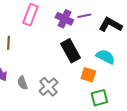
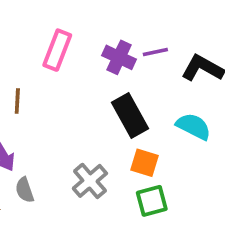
orange square: (88, 75) -> (144, 163), moved
gray semicircle: (22, 83) -> (25, 190), moved
green square: (99, 98) -> (152, 201), moved

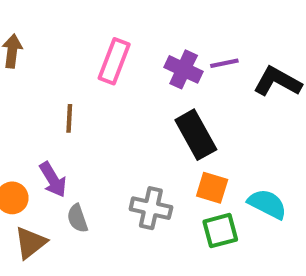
cyan semicircle: (194, 126) -> (267, 204), moved
gray cross: (90, 181) -> (151, 208), turned -36

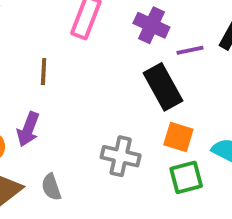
purple line: (224, 63) -> (190, 50), moved
purple arrow: (53, 180) -> (28, 129), turned 52
gray semicircle: (77, 218) -> (51, 187), moved

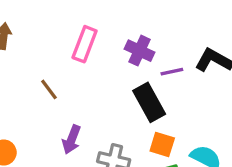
brown line: (44, 71) -> (49, 89), turned -40
purple arrow: (28, 129) -> (72, 140), moved

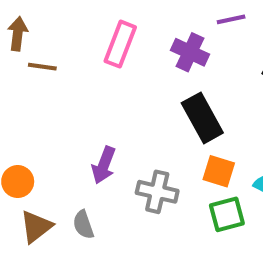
purple line: (172, 72) -> (231, 19), moved
brown line: (49, 89) -> (42, 67), moved, turned -45

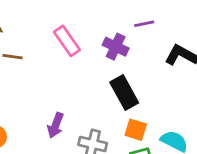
pink rectangle: (120, 44) -> (67, 41), turned -56

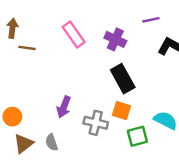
purple line: (144, 24) -> (151, 20), moved
orange square: (136, 130) -> (121, 111), moved

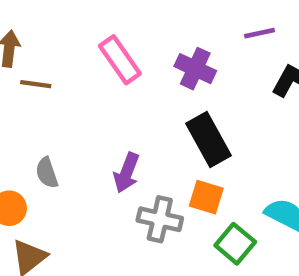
purple arrow: (64, 107) -> (127, 173), moved
green square: (137, 136) -> (235, 244), turned -35
gray semicircle: (52, 142) -> (47, 173), moved

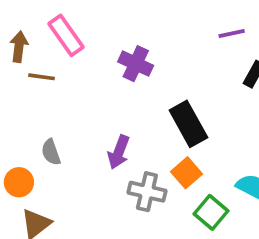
pink rectangle: (120, 60) -> (66, 35), moved
purple cross: (195, 69) -> (136, 64), moved
orange square: (206, 197) -> (187, 173), turned 32

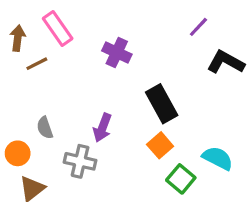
purple line: (232, 33) -> (198, 27), turned -35
brown line: (42, 77) -> (37, 64), turned -35
gray cross: (147, 192) -> (80, 161), moved

